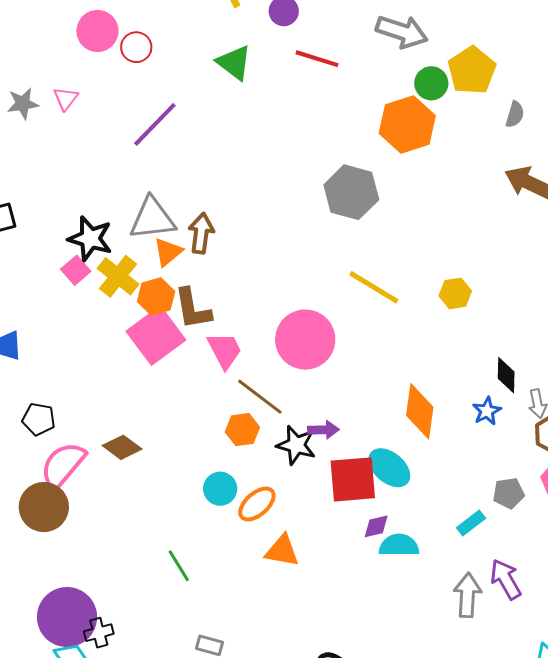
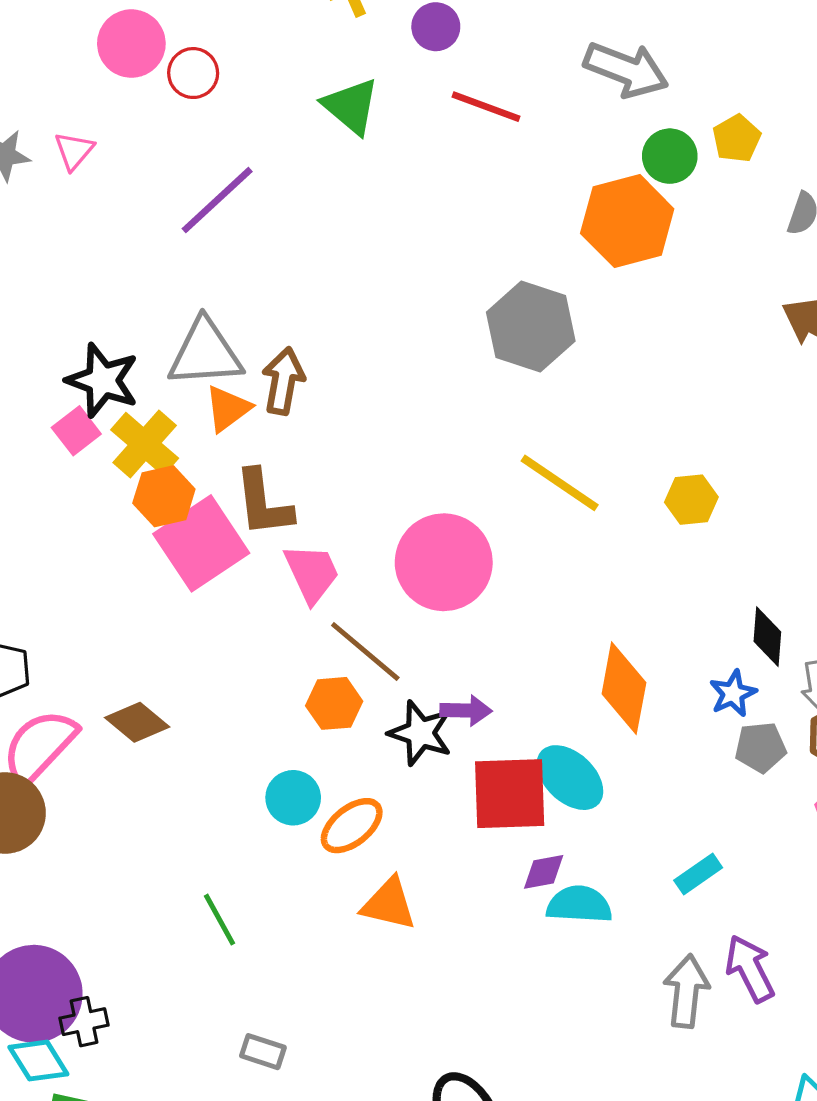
yellow pentagon: (472, 70) -> (737, 138), size x0.6
orange hexagon: (156, 297) -> (164, 496), moved
gray pentagon: (509, 493) -> (760, 747), moved

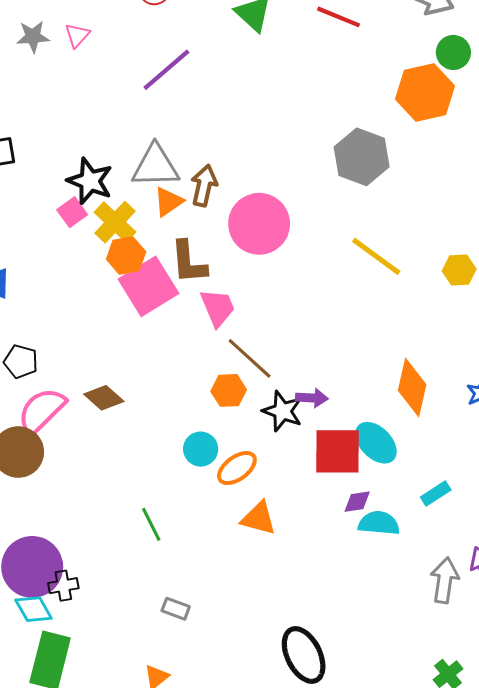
pink circle: (444, 562) -> (259, 224), moved
cyan rectangle: (698, 874) -> (436, 493), moved

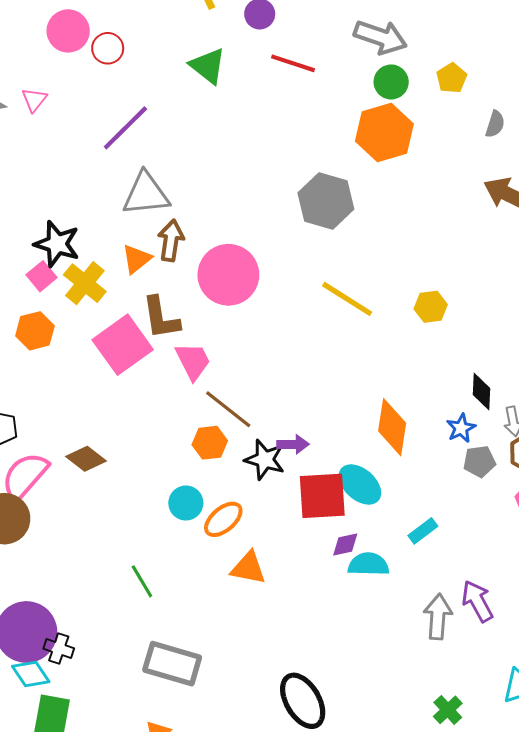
green circle: (453, 52) -> (391, 82), moved
gray triangle: (155, 166) -> (146, 194), moved
orange hexagon: (126, 256) -> (35, 331), moved
black cross: (63, 586) -> (59, 649), turned 32
gray rectangle: (176, 609) -> (172, 664), size x2.0

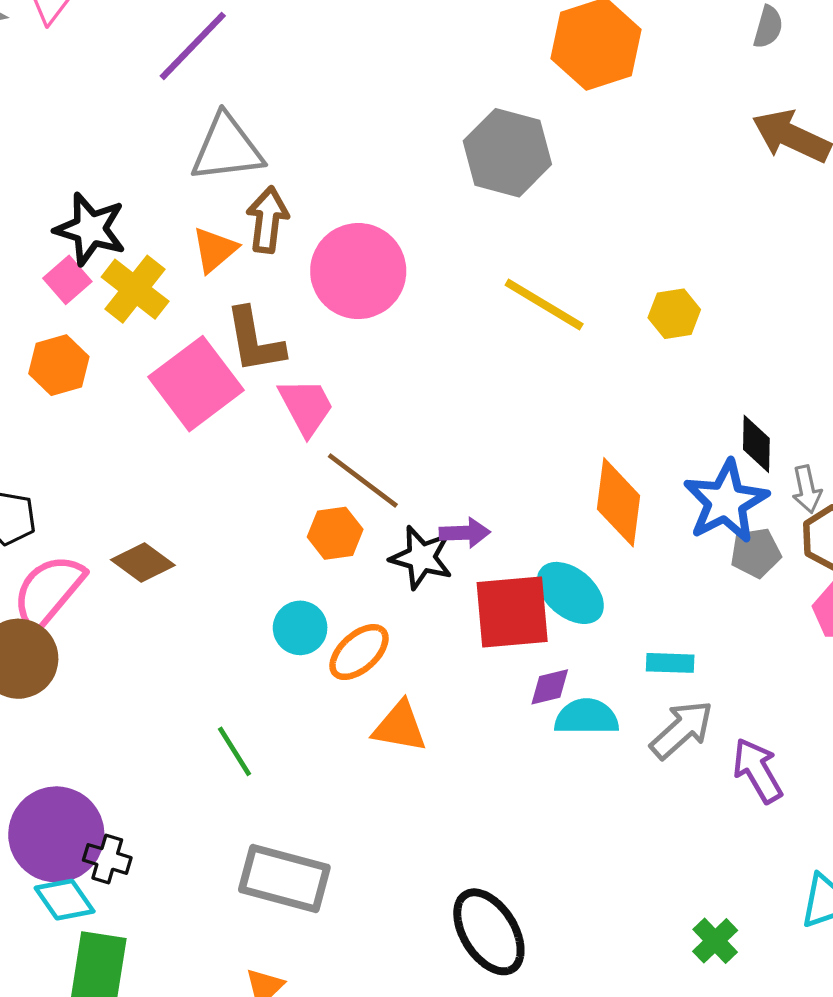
blue star: (461, 428) -> (726, 502), size x1.8
cyan rectangle: (423, 531) -> (670, 663), turned 40
gray arrow: (438, 617) -> (682, 730), moved, turned 45

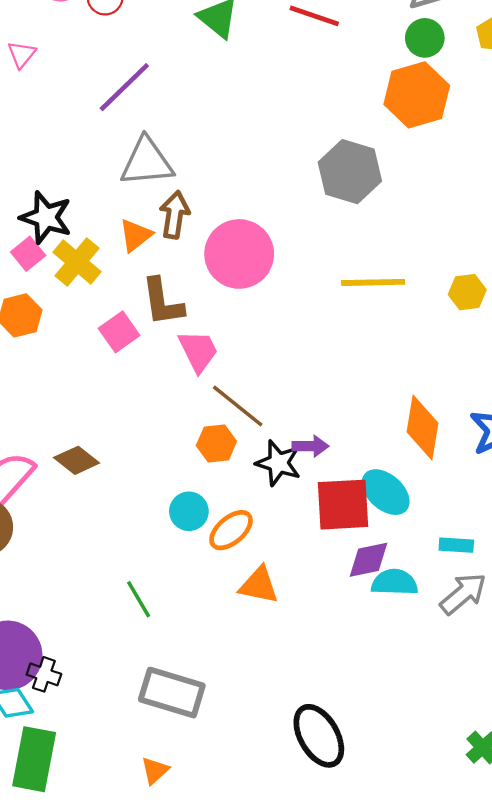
yellow line: (544, 305) -> (373, 282), turned -34
pink square: (196, 384) -> (119, 332), size x0.6
purple diamond: (550, 687) -> (368, 560), size x1.4

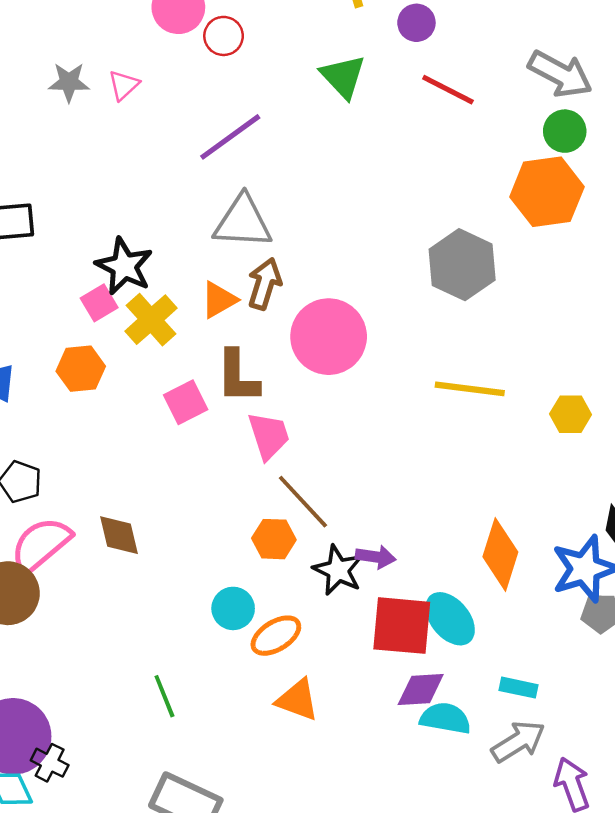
brown diamond: (77, 460) -> (119, 535), turned 30

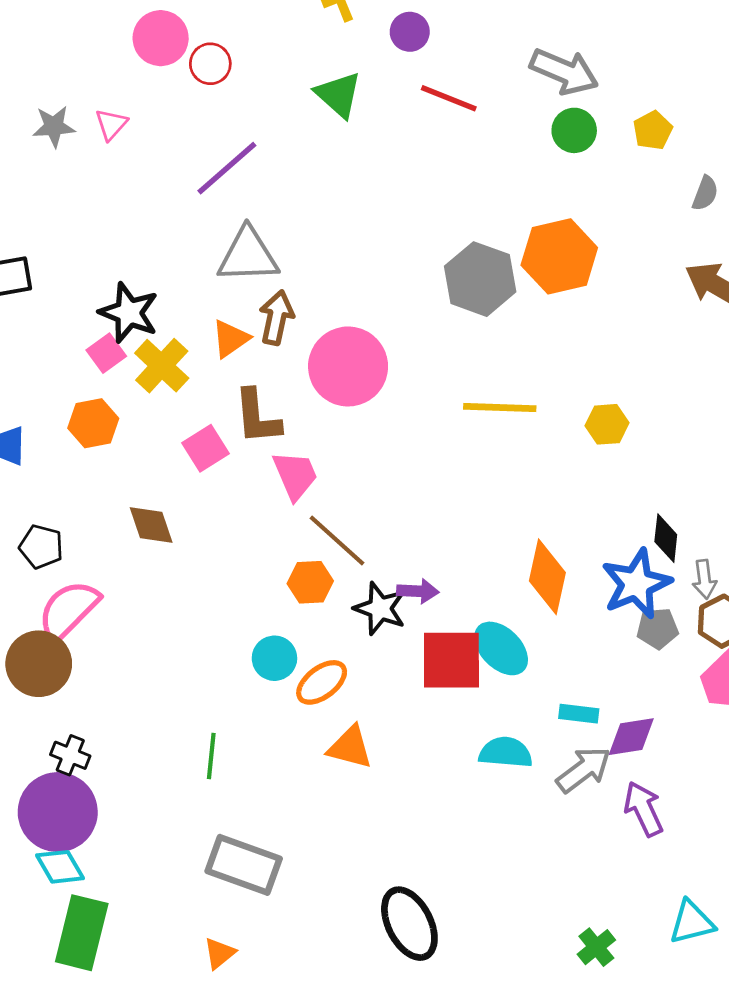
orange hexagon: (547, 192) -> (559, 256), moved
brown diamond: (119, 535) -> (151, 525), moved
purple diamond: (421, 690) -> (631, 737), moved
green line: (164, 696) -> (211, 756), turned 33
black cross: (50, 763) -> (70, 755), moved

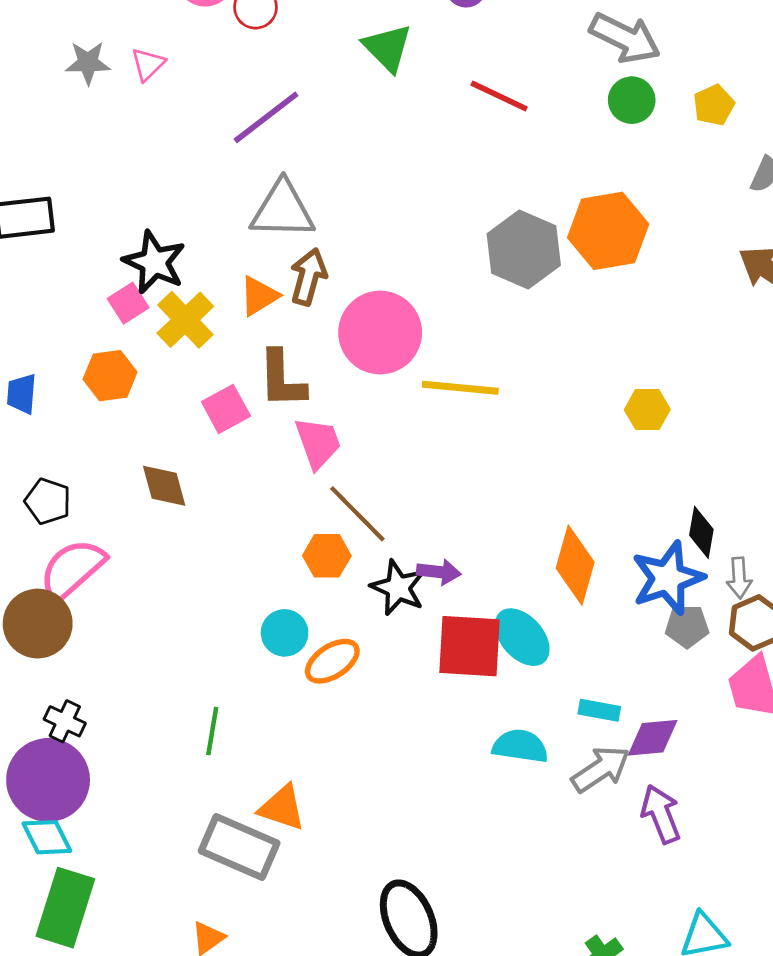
red line: (449, 98) -> (499, 96), moved
yellow line: (500, 407) -> (460, 388), moved
orange triangle: (350, 747) -> (282, 808), moved

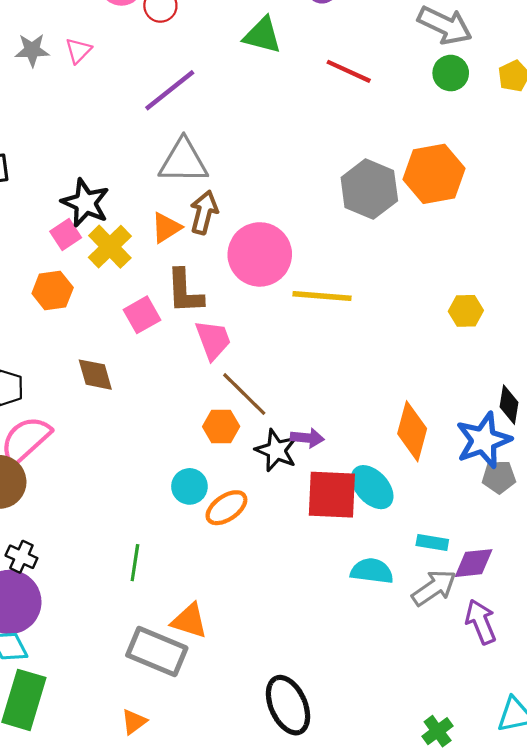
green triangle: (387, 48) -> (262, 35), turned -30

